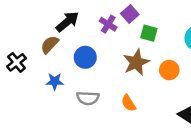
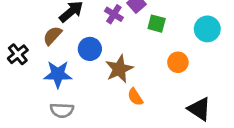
brown star: (136, 62) -> (119, 69), moved
blue star: (55, 81) -> (58, 74), size x1.5
gray semicircle: (88, 98) -> (62, 110), moved

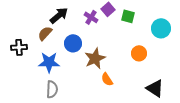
green square: (157, 24) -> (128, 16), moved
black cross: (18, 54) -> (19, 47), turned 35
gray semicircle: (62, 110) -> (52, 89), turned -90

